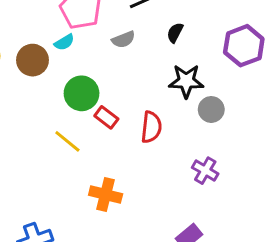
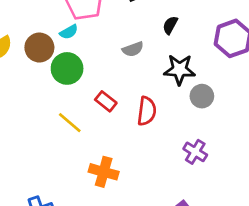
gray semicircle: (123, 39) -> (133, 49), moved
green circle: (82, 93) -> (67, 68), moved

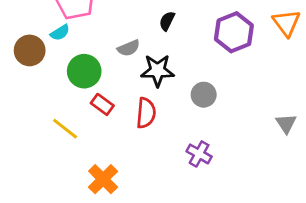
green circle: (67, 68) -> (84, 71), moved
black star: (180, 70) -> (157, 71), moved
orange cross: (104, 172) -> (103, 179), turned 32

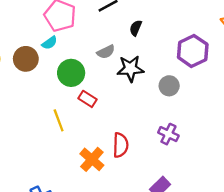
purple hexagon: (234, 32) -> (193, 51), moved
red semicircle: (146, 113) -> (121, 145), moved
yellow line: (65, 129) -> (59, 120), turned 35

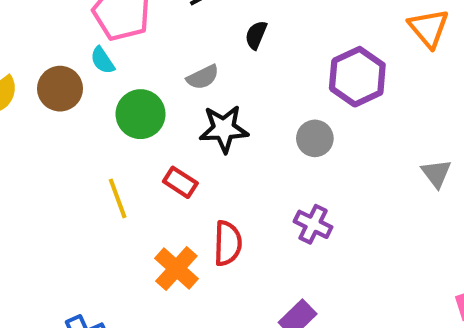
cyan semicircle: (50, 43) -> (102, 60), turned 91
black star: (130, 69) -> (224, 129), moved
red rectangle: (87, 99) -> (180, 182), moved

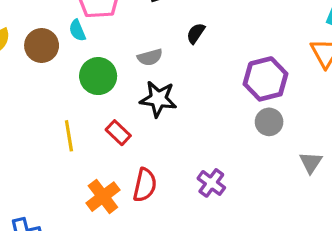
gray circle: (315, 138) -> (269, 122), moved

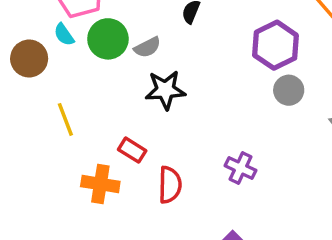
green circle: (98, 76) -> (108, 39), moved
red rectangle: (118, 133) -> (132, 150), moved
yellow line: (69, 136) -> (65, 119), moved
orange cross: (103, 197) -> (100, 184), moved, turned -32

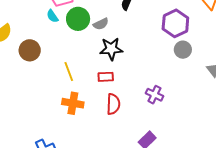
brown circle: (29, 59) -> (30, 50), moved
yellow line: (65, 119) -> (69, 71), moved
red rectangle: (132, 150) -> (106, 77), moved, turned -35

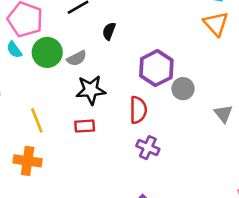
purple hexagon: (175, 23) -> (156, 68), moved
orange cross: (73, 103) -> (28, 161), moved
red semicircle: (113, 104) -> (138, 110), moved

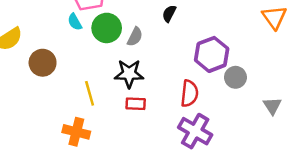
gray semicircle: (77, 58) -> (135, 37), turned -42
black star: (91, 90) -> (129, 74), moved
purple cross: (148, 148) -> (195, 131), size x1.5

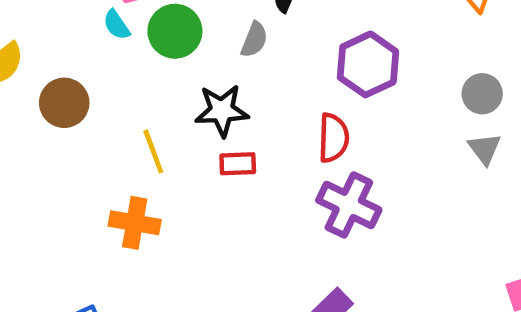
gray semicircle: (135, 37) -> (254, 40), moved
gray circle: (235, 77) -> (482, 94), moved

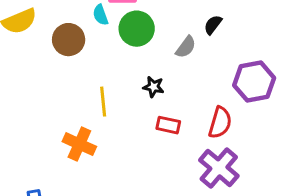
brown circle: (64, 103) -> (69, 40), moved
black star: (222, 111) -> (153, 87), size x0.6
red rectangle: (238, 164) -> (168, 125), moved

